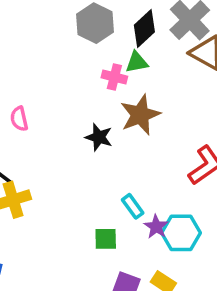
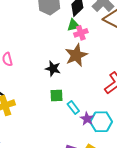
pink cross: (114, 77) -> (81, 33), moved, turned -32
green square: (106, 239) -> (57, 95), moved

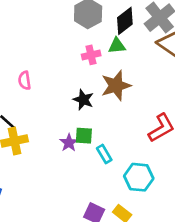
pink cross: (81, 33) -> (91, 55), moved
purple star: (87, 119) -> (69, 143), moved

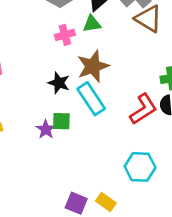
cyan rectangle: (104, 154) -> (91, 99), moved, size x1.6
cyan hexagon: (139, 177) -> (140, 167), moved

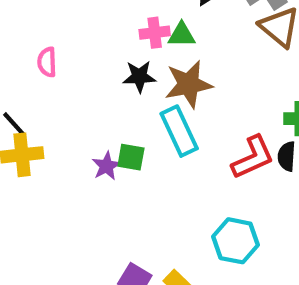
green triangle: (92, 24) -> (182, 35), moved
black star: (59, 83) -> (139, 77), moved, turned -30

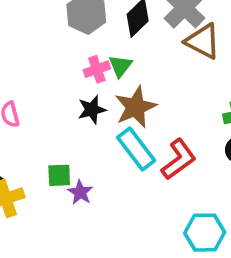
green triangle: (182, 35) -> (120, 66), turned -40
green square: (131, 157) -> (59, 175), moved
red L-shape: (253, 157) -> (179, 159), moved

